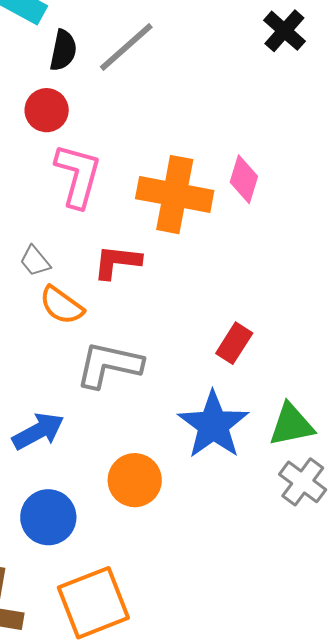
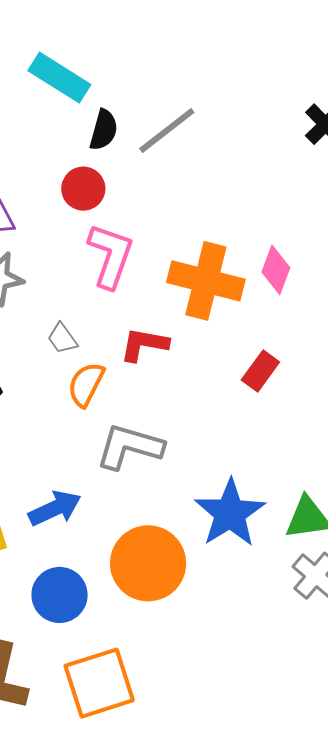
orange semicircle: (62, 305) -> (86, 384), turned 78
red rectangle: (234, 343) -> (260, 371), moved
orange circle: (135, 480) -> (148, 563), size x1.4

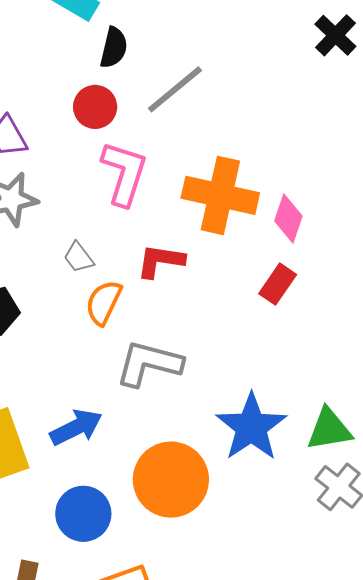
gray line: (167, 131) -> (175, 89), moved
pink diamond: (276, 270) -> (288, 218), moved

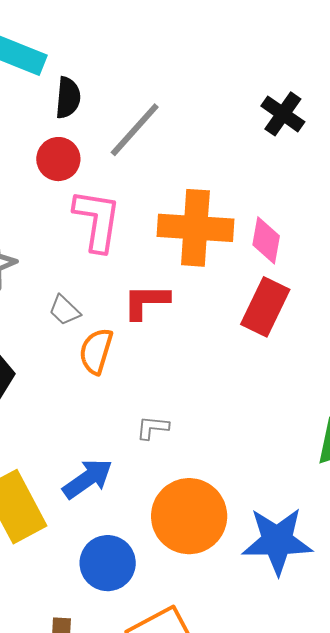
black cross: (335, 35) -> (283, 114), moved
red rectangle: (278, 284) -> (265, 307), size x1.4
gray L-shape: (149, 363) -> (152, 428), moved, size x0.5
blue star: (251, 427) -> (277, 541), moved, turned -30

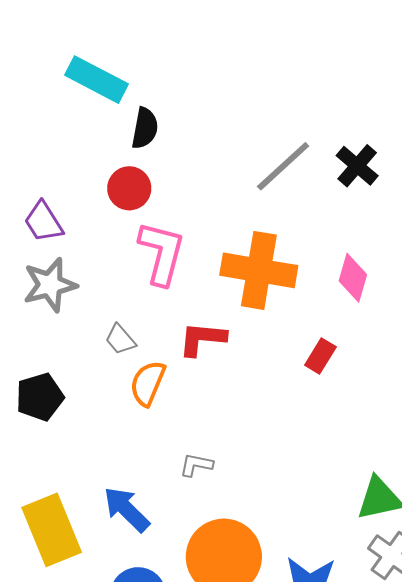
gray line: (135, 130) -> (283, 166), moved
pink diamond: (266, 240) -> (353, 278), moved
red rectangle: (265, 307) -> (320, 356), size x0.6
blue arrow: (88, 479) -> (126, 509), turned -106

